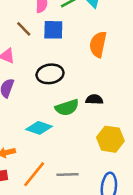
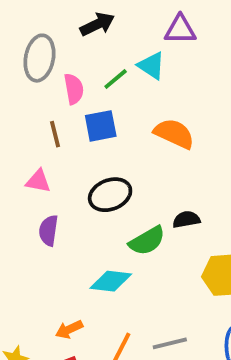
brown line: (24, 29) -> (55, 134), turned 42
orange semicircle: (98, 44) -> (174, 134), turned 115

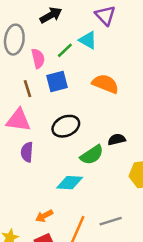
purple triangle: (180, 29) -> (105, 15), turned 50
pink triangle: (38, 181) -> (18, 120), size x1.5

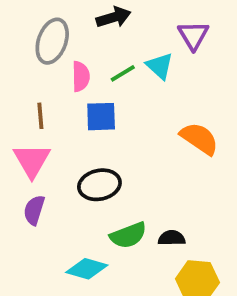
orange semicircle: (105, 84) -> (199, 138), moved
brown line: (27, 89) -> (40, 116), moved
pink triangle: (18, 120) -> (32, 160), turned 40
black semicircle: (117, 139) -> (172, 238), moved

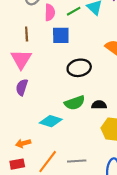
black ellipse: (99, 185) -> (79, 68), moved

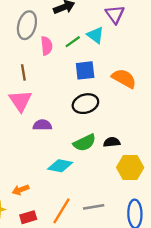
blue square: (61, 35) -> (85, 70), moved
purple semicircle: (22, 87) -> (42, 125), moved, turned 77
orange arrow: (23, 143) -> (21, 190), moved

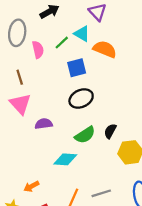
orange semicircle: (124, 78) -> (105, 49), moved
black semicircle: (112, 142) -> (110, 131), turned -48

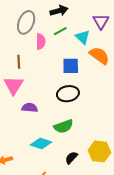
green line: (62, 43) -> (60, 31), moved
black semicircle: (110, 131) -> (71, 158), moved

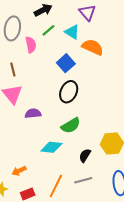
blue square: (71, 66) -> (66, 63), turned -30
black ellipse: (68, 94) -> (69, 92), turned -45

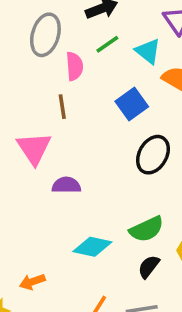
brown line: (13, 69) -> (62, 107), moved
black ellipse: (69, 92) -> (153, 155), moved
green semicircle: (71, 126) -> (147, 229), moved

